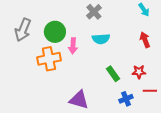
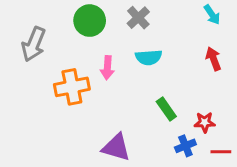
green circle: (55, 32) -> (90, 21), moved
red star: (139, 72) -> (205, 122), moved
red line: (150, 91) -> (221, 152), moved

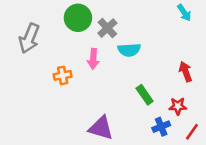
gray cross: (138, 18) -> (107, 28), moved
red arrow: (213, 59) -> (186, 72), moved
orange cross: (72, 87) -> (63, 75), size x0.6
red line: (221, 152) -> (192, 132), turned -54

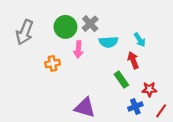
cyan arrow: (184, 13) -> (140, 40), moved
green circle: (78, 18) -> (65, 27), moved
red arrow: (186, 72) -> (133, 60), moved

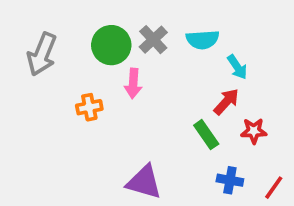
cyan semicircle: (108, 42) -> (203, 40), moved
red arrow: (133, 60) -> (226, 102), turned 63
red star: (149, 89) -> (254, 131), moved
blue cross: (135, 106) -> (230, 180), turned 32

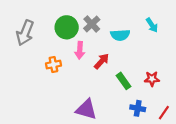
cyan semicircle: (203, 40) -> (120, 35), moved
cyan arrow: (237, 67) -> (152, 25), moved
red arrow: (226, 102) -> (102, 61), moved

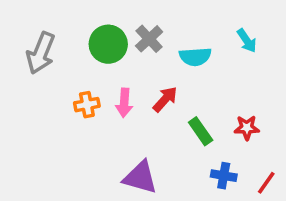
pink arrow: (80, 50) -> (124, 103), moved

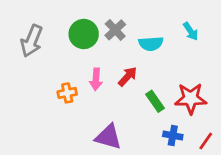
orange cross: (87, 105) -> (67, 93), moved
red star: (247, 128) -> (191, 98), size x1.6

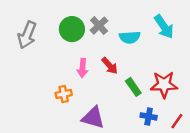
cyan arrow: (191, 31) -> (164, 27), size x1.5
red arrow: (128, 77) -> (110, 66), turned 96
orange cross: (67, 93) -> (64, 94), moved

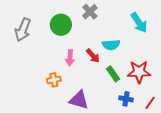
gray cross: (99, 26) -> (90, 12), moved
cyan semicircle: (130, 37) -> (111, 45), moved

